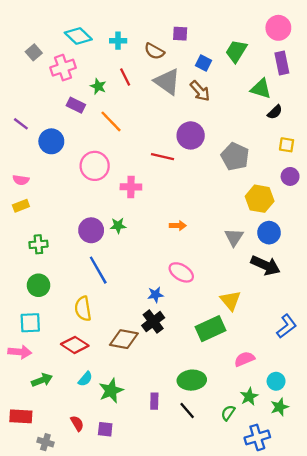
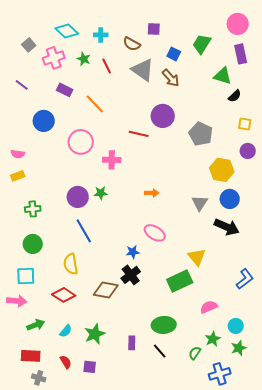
green star: (98, 86) -> (84, 59), moved
purple line: (21, 124) -> (22, 85), moved
cyan semicircle: (85, 379) -> (66, 331), moved
red rectangle: (21, 416) -> (31, 356), moved

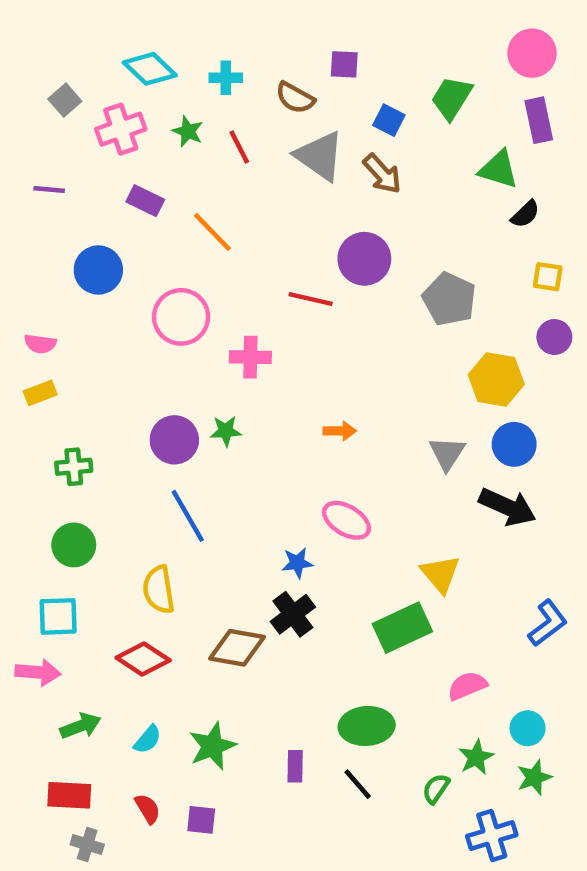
purple line: (22, 85) -> (49, 189), turned -32

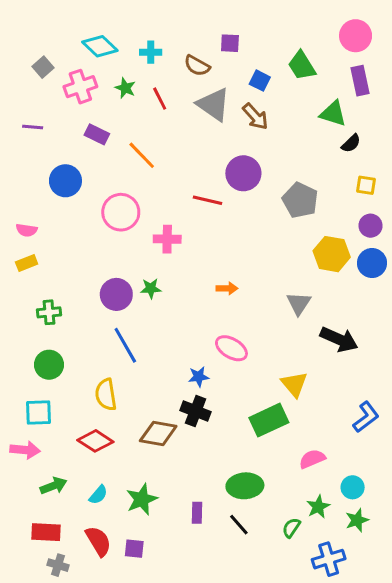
green trapezoid: (452, 98) -> (302, 66), turned -64
blue circle: (514, 444) -> (372, 263), moved
black cross: (293, 614) -> (196, 411), turned -32
red semicircle: (148, 809) -> (98, 541), size x1.5

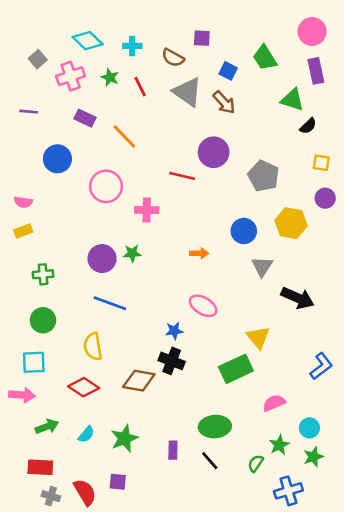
blue circle: (372, 263) -> (244, 231), moved
blue line: (125, 345) -> (110, 303), turned -40
red semicircle: (98, 541) -> (85, 492), moved

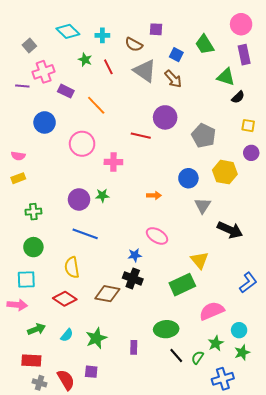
pink cross: (71, 76) -> (44, 72), moved
pink semicircle: (274, 403) -> (212, 311), size x1.4
black line: (210, 461) -> (176, 355), moved

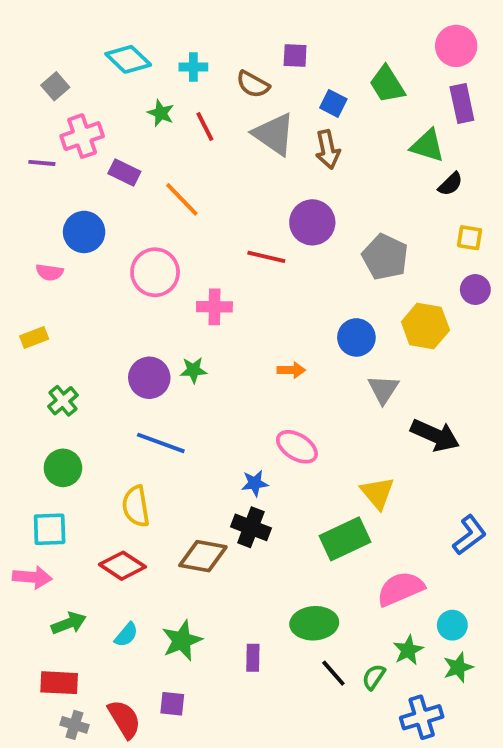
brown arrow: (173, 79) -> (328, 149), turned 30
pink semicircle: (18, 156) -> (50, 272), moved
green cross: (33, 212) -> (63, 401), turned -35

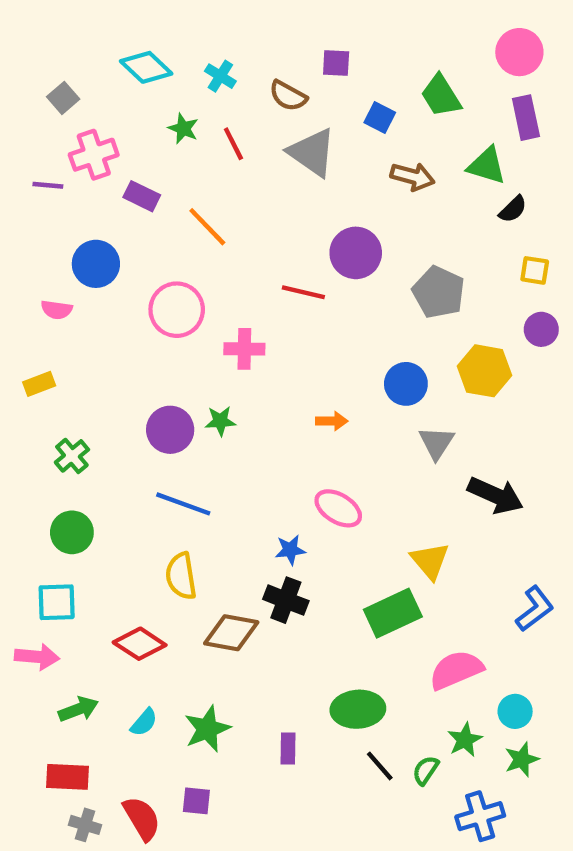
cyan cross: (193, 67) -> (220, 76), turned 32
brown arrow: (328, 149) -> (412, 177), moved, turned -63
yellow semicircle: (136, 506) -> (181, 576), moved

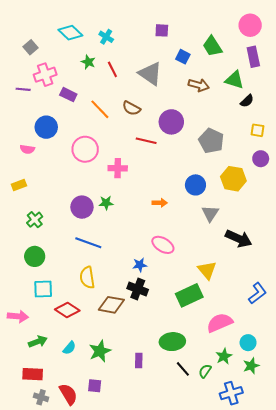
brown semicircle: (288, 96) -> (131, 108), moved
cyan square: (57, 602) -> (43, 289), moved

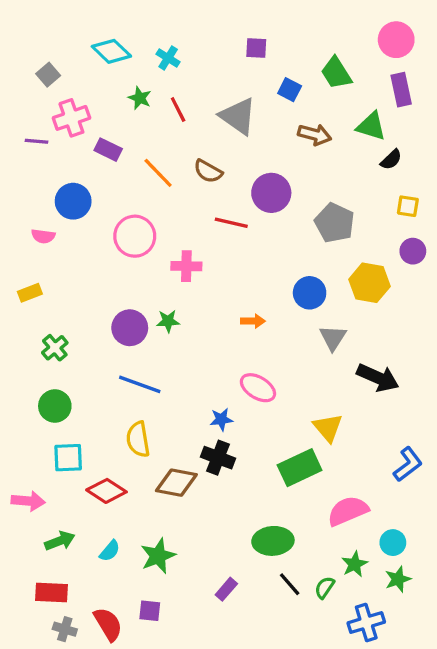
purple rectangle: (139, 361) -> (226, 589), moved, turned 40

